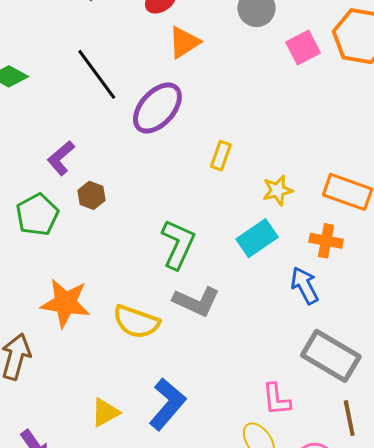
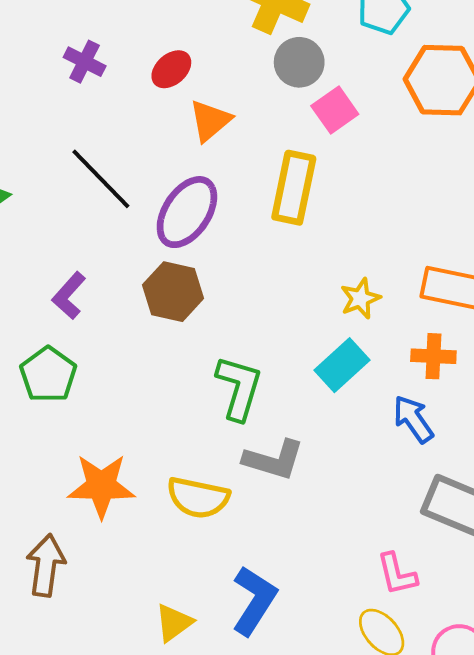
pink square: (303, 48) -> (335, 110), moved
yellow rectangle: (221, 156) -> (294, 188), moved, size x1.8
brown hexagon: (92, 195) -> (173, 292), moved, size x1.6

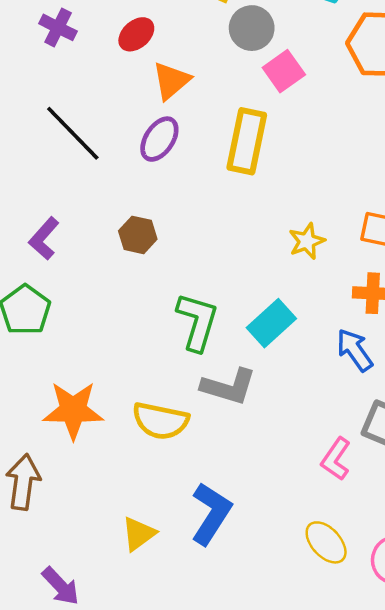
purple ellipse: (187, 212) -> (159, 139), moved, size x0.7
brown hexagon: (173, 292) -> (138, 235), size x0.7
cyan rectangle: (342, 365) -> (271, 323), moved
pink L-shape: (397, 574) -> (336, 459), moved, turned 48

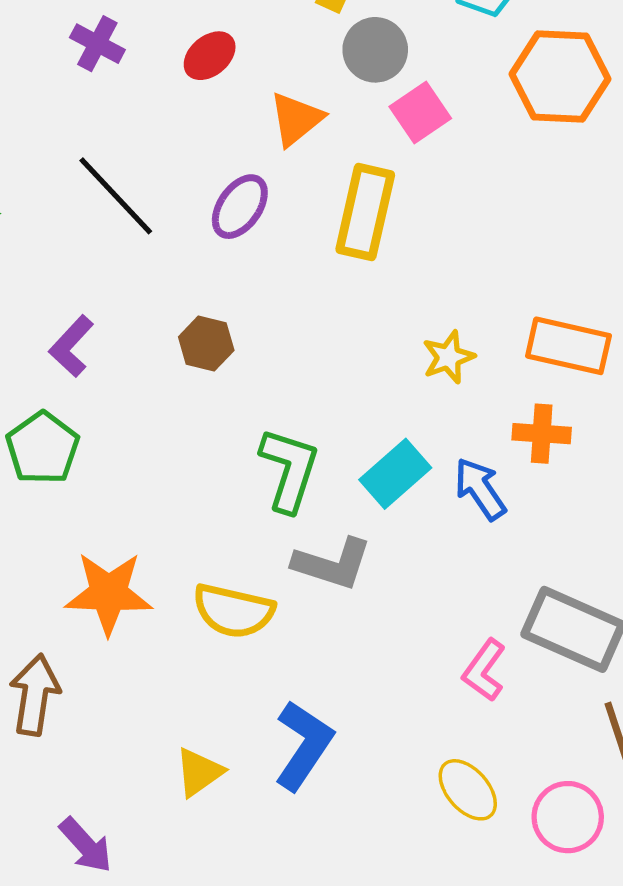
orange triangle: (171, 81) -> (296, 119), moved
blue arrow: (355, 350) -> (480, 489), moved

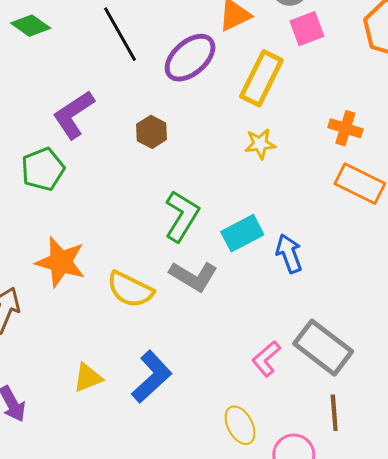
purple ellipse: (240, 207) -> (190, 58), size x1.4
purple L-shape: (71, 346) -> (74, 115), size x1.4
yellow star: (448, 357) -> (260, 144), moved
orange cross: (542, 434) -> (345, 128), moved

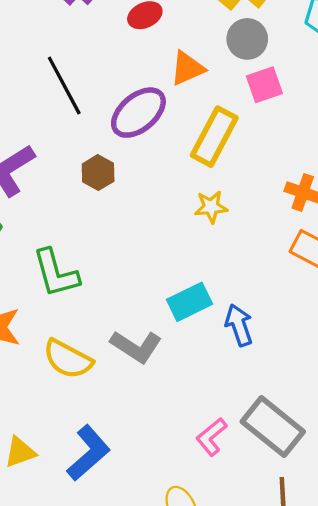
brown hexagon: (152, 132) -> (98, 173), moved
green L-shape: (182, 216) -> (56, 273), moved, turned 132

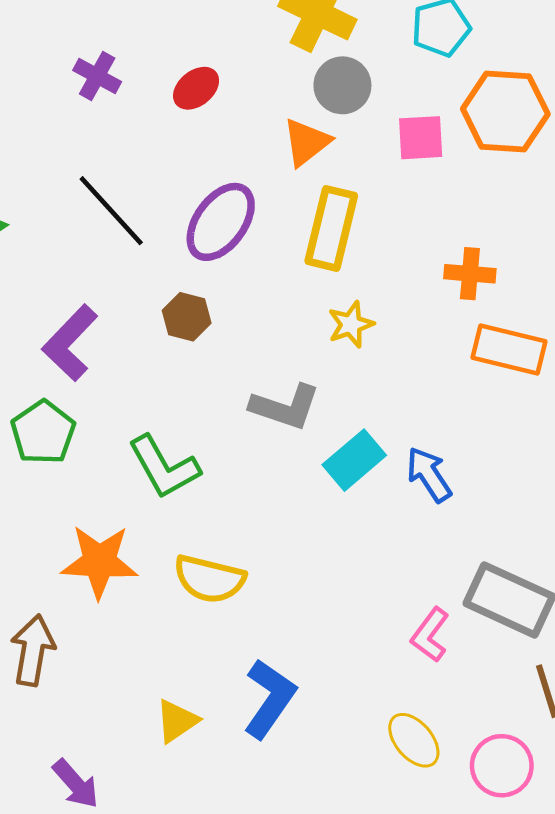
orange triangle: (187, 68) -> (306, 142), moved
pink square: (264, 85) -> (421, 138), moved, turned 30
gray L-shape: (136, 347) -> (285, 407), moved

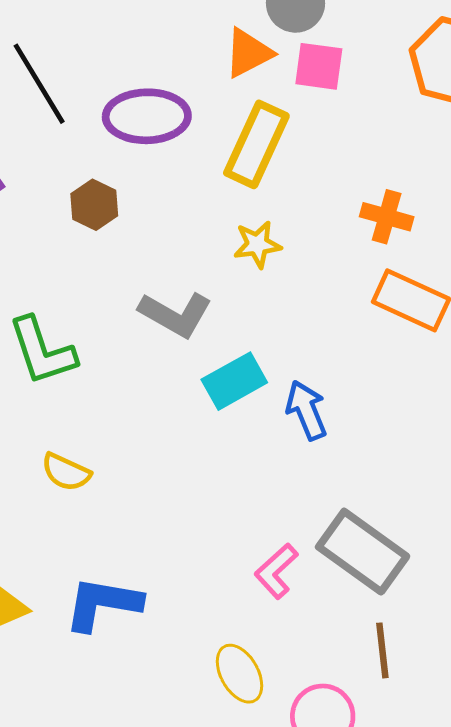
pink square: (421, 138) -> (319, 66), moved
purple ellipse: (221, 222) -> (147, 116), turned 42
yellow semicircle: (209, 579) -> (66, 472), size x0.7
blue L-shape: (269, 699) -> (103, 604), turned -126

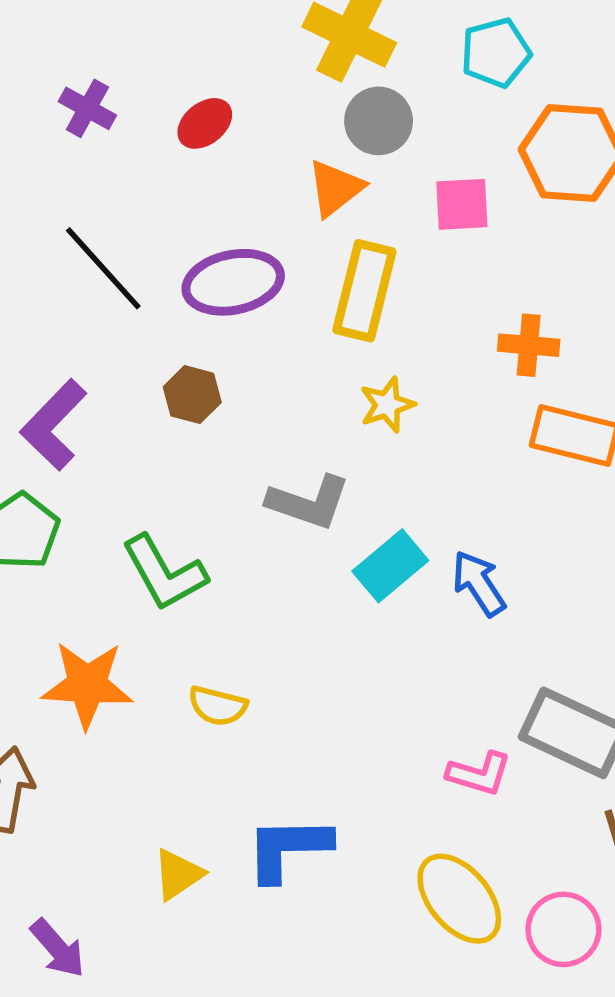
pink square: (319, 66) -> (462, 204), moved
pink L-shape: (276, 571) -> (479, 774), turned -110
yellow ellipse: (240, 674) -> (459, 899), size x1.4

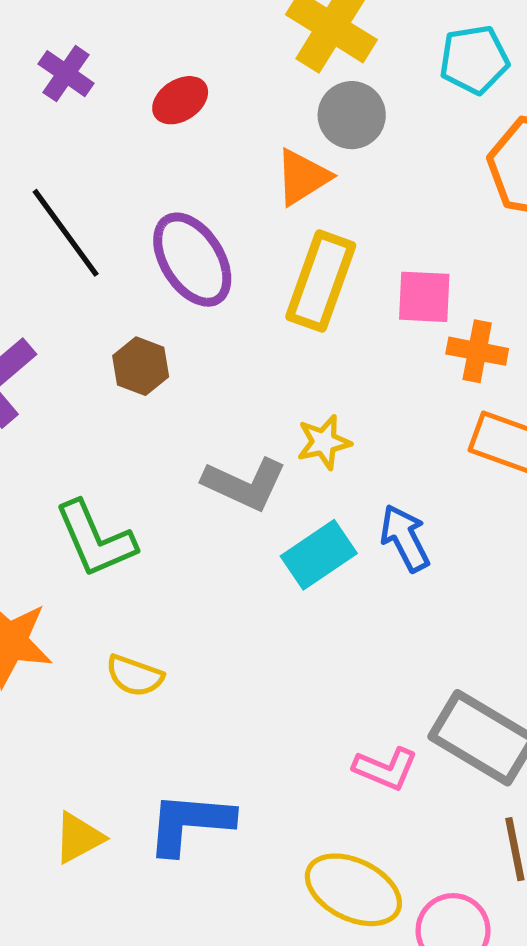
pink square: (462, 204) -> (424, 297), moved
purple ellipse: (233, 282) -> (192, 260), turned 64
yellow star: (387, 405) -> (324, 442), moved
blue arrow: (479, 583) -> (405, 538), moved
yellow ellipse: (459, 899) -> (353, 890), turned -30

